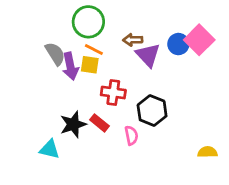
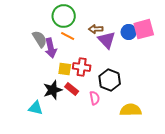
pink square: (199, 40) -> (144, 29), turned 30
yellow square: (90, 65) -> (65, 69), moved
yellow semicircle: (208, 152) -> (131, 110), moved, size x1.5

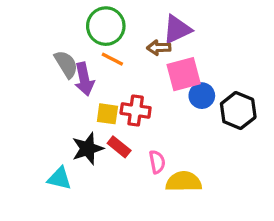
pink square: (144, 29) -> (184, 74), moved
blue circle: (129, 32) -> (202, 96), moved
purple triangle: (107, 40) -> (177, 29), moved, turned 48
black hexagon: (110, 80) -> (238, 110), moved
yellow semicircle: (131, 110) -> (184, 182), moved

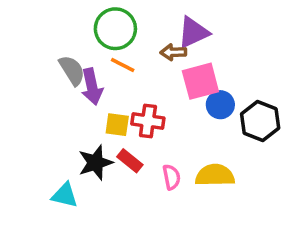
yellow semicircle: (184, 182) -> (215, 175), moved

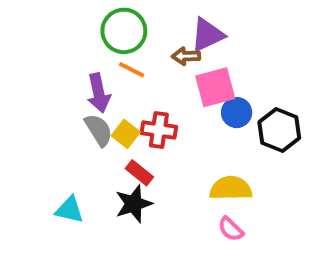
gray semicircle: (72, 70) -> (99, 130), moved
yellow square: (117, 125) -> (126, 134), turned 30
black star: (95, 163) -> (134, 204), moved
pink semicircle: (171, 177) -> (231, 229), moved, turned 145

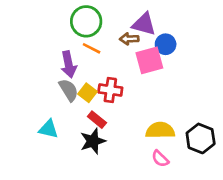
purple triangle: (207, 35) -> (144, 24), turned 40
blue circle: (237, 113) -> (166, 44), moved
black hexagon: (279, 130) -> (201, 138), moved
cyan triangle: (69, 210) -> (48, 129), moved

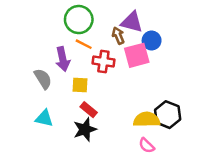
brown arrow: (129, 39) -> (118, 36), turned 70
gray semicircle: (69, 90) -> (43, 79), moved
red cross: (110, 90) -> (103, 62), moved
yellow square: (87, 93) -> (80, 85), turned -35
black hexagon: (201, 138) -> (168, 115), moved

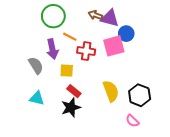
green circle: (79, 20) -> (53, 16), moved
brown arrow: (118, 36) -> (95, 15), moved, turned -48
yellow semicircle: (147, 120) -> (111, 91), moved, turned 70
pink semicircle: (147, 145) -> (132, 121), moved

